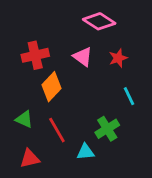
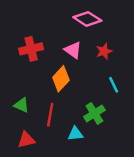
orange diamond: (51, 87) -> (61, 79), moved
red line: (57, 130) -> (50, 115), turned 40

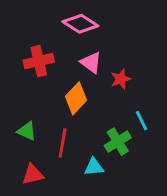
pink diamond: (87, 19) -> (80, 24), moved
red star: (104, 51) -> (121, 79), moved
cyan line: (114, 85) -> (142, 121), moved

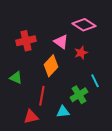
pink diamond: (80, 24) -> (84, 25), moved
green triangle: (27, 131) -> (16, 78), moved
red triangle: (33, 174) -> (31, 117), moved

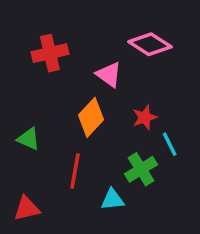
red cross: (26, 41) -> (50, 53), moved
red star: (81, 53) -> (145, 117), moved
red triangle: (31, 117) -> (27, 209), moved

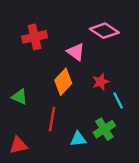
green cross: (141, 169) -> (104, 129), moved

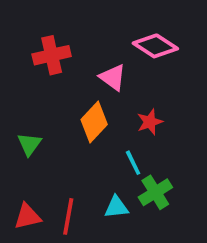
green triangle: (20, 97) -> (29, 144), turned 42
cyan line: (118, 100) -> (133, 163), moved
red line: (52, 119) -> (68, 216), moved

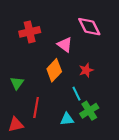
pink diamond: (155, 46) -> (89, 27), turned 30
red line: (68, 216) -> (36, 107), moved

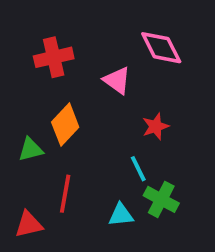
orange diamond: (54, 70) -> (65, 125), moved
green triangle: (17, 83) -> (31, 149), turned 40
green cross: (89, 111) -> (161, 199), turned -30

